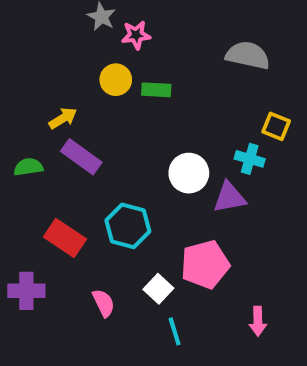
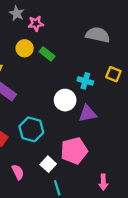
green rectangle: (156, 90) -> (47, 54), turned 35
cyan cross: (250, 159) -> (85, 81), moved

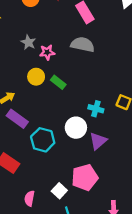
gray semicircle: (98, 35) -> (83, 45), moved
purple triangle: (88, 114) -> (98, 141), turned -30
cyan hexagon: (31, 129) -> (43, 140), moved
pink semicircle: (18, 172) -> (29, 198), turned -144

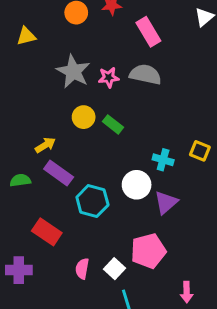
gray star: (28, 42) -> (73, 71), size x1.6
pink star: (47, 52) -> (109, 77), moved
pink semicircle: (29, 198) -> (82, 269), moved

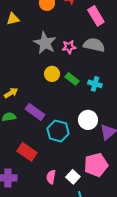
yellow arrow: (45, 145) -> (11, 93), moved
cyan cross: (163, 160) -> (95, 84), moved

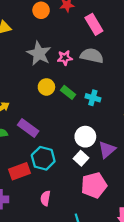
cyan hexagon: (58, 131) -> (43, 158), moved
red rectangle: (27, 152) -> (19, 171), turned -54
white square: (73, 177) -> (81, 158), moved

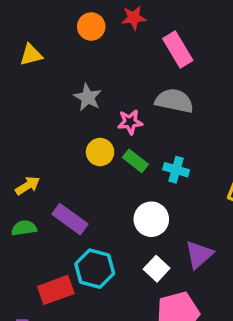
gray star: (39, 53) -> (88, 97), size x0.7
pink star: (65, 58) -> (130, 122), moved
white circle: (85, 137) -> (151, 219), moved

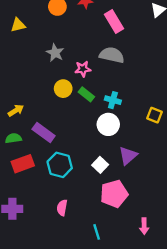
white circle: (151, 219) -> (108, 124), moved
red rectangle: (56, 290) -> (23, 164), moved

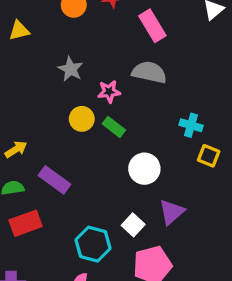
cyan cross: (113, 100) -> (191, 125), moved
cyan hexagon: (60, 165) -> (93, 244), moved

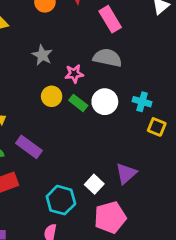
white circle: (144, 169) -> (105, 102), moved

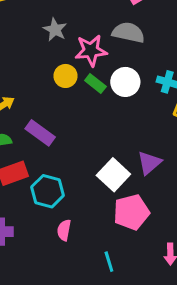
pink star: (74, 74) -> (91, 51), size x1.5
white square: (94, 184) -> (113, 175), size x1.5
cyan hexagon: (61, 200) -> (48, 191), moved

